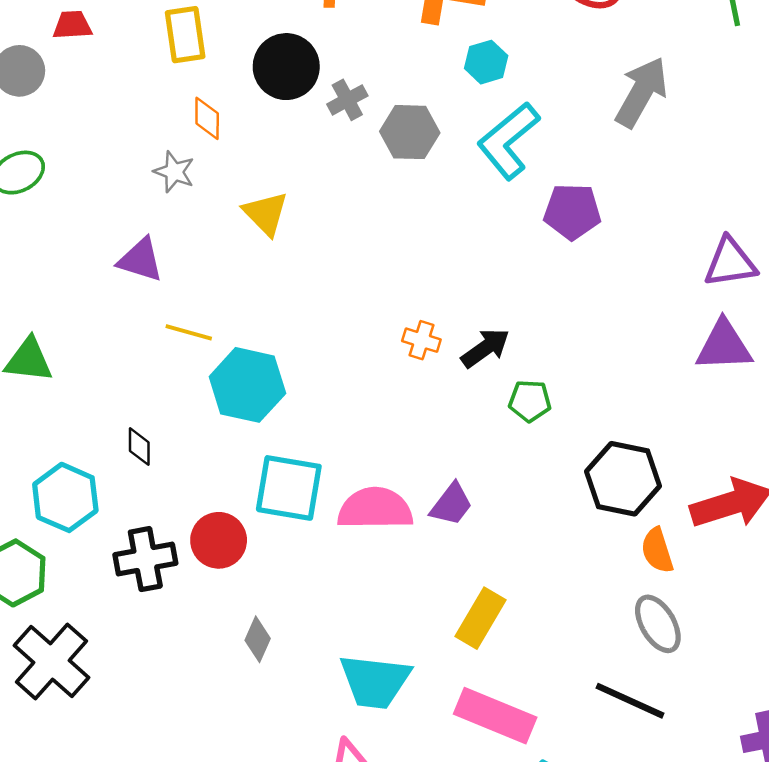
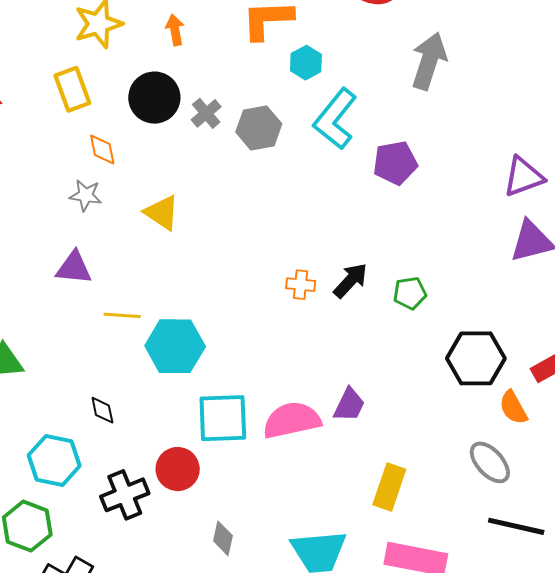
green pentagon: (530, 401) -> (410, 293), moved
gray ellipse: (658, 624) -> (490, 462), moved

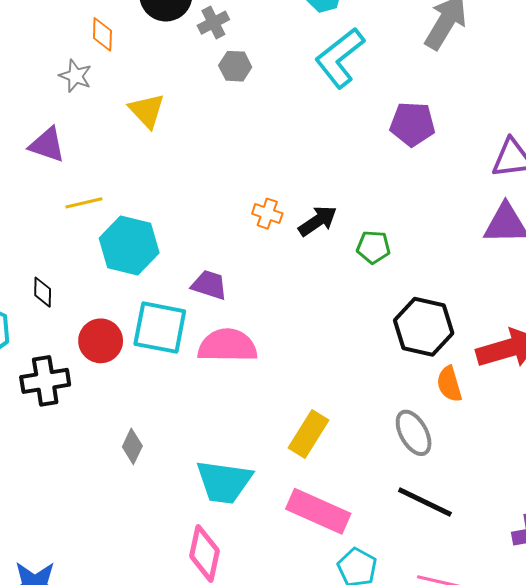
gray hexagon: (259, 128) -> (235, 66), moved, size x0.7
purple pentagon: (395, 163) -> (412, 124), moved
yellow line: (122, 315) -> (84, 203), turned -30
purple trapezoid: (349, 405) -> (209, 285), moved, turned -111
red circle: (178, 469) -> (101, 341), moved

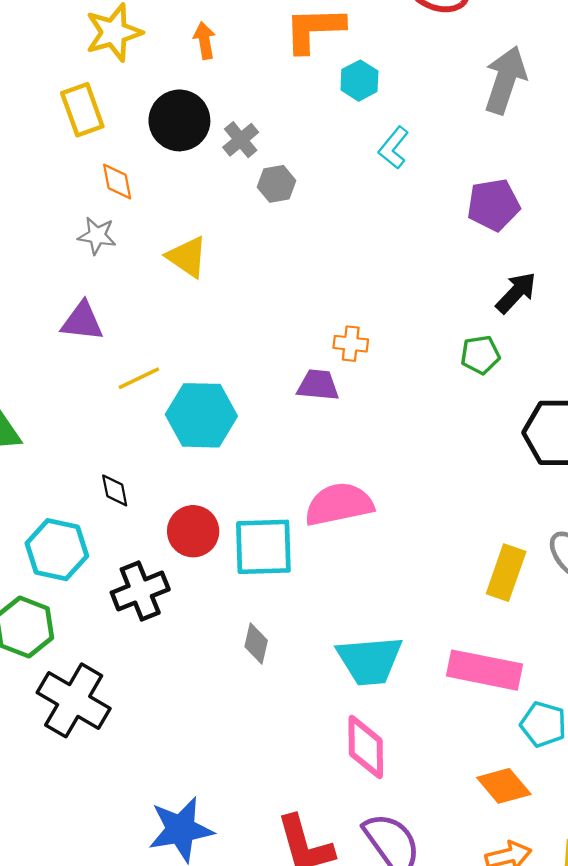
cyan L-shape: (340, 58) -> (394, 148), size x0.6
black arrow: (318, 221) -> (516, 293), moved
purple trapezoid: (209, 285) -> (318, 385), moved
cyan square: (160, 328) -> (263, 547), moved
yellow rectangle: (309, 434) -> (506, 573), moved

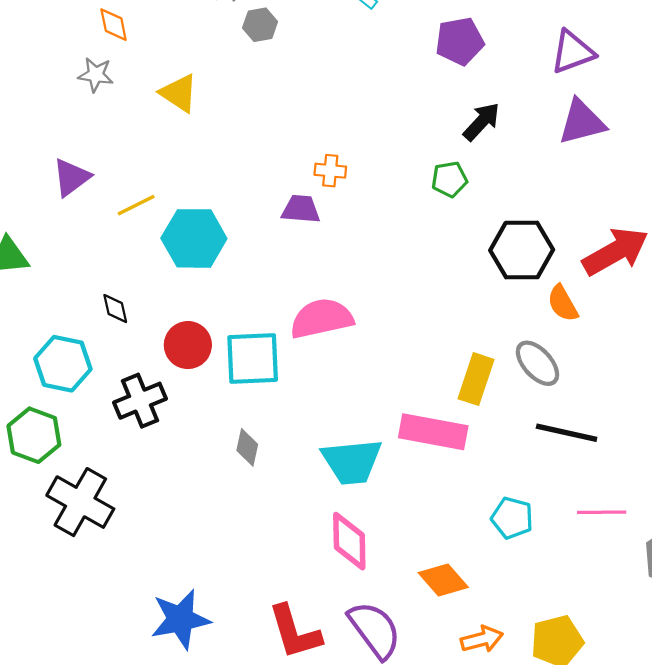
purple triangle: (82, 321) -> (71, 177), moved, turned -42
pink rectangle: (485, 670) -> (433, 432), moved
orange diamond: (504, 786) -> (443, 580), moved

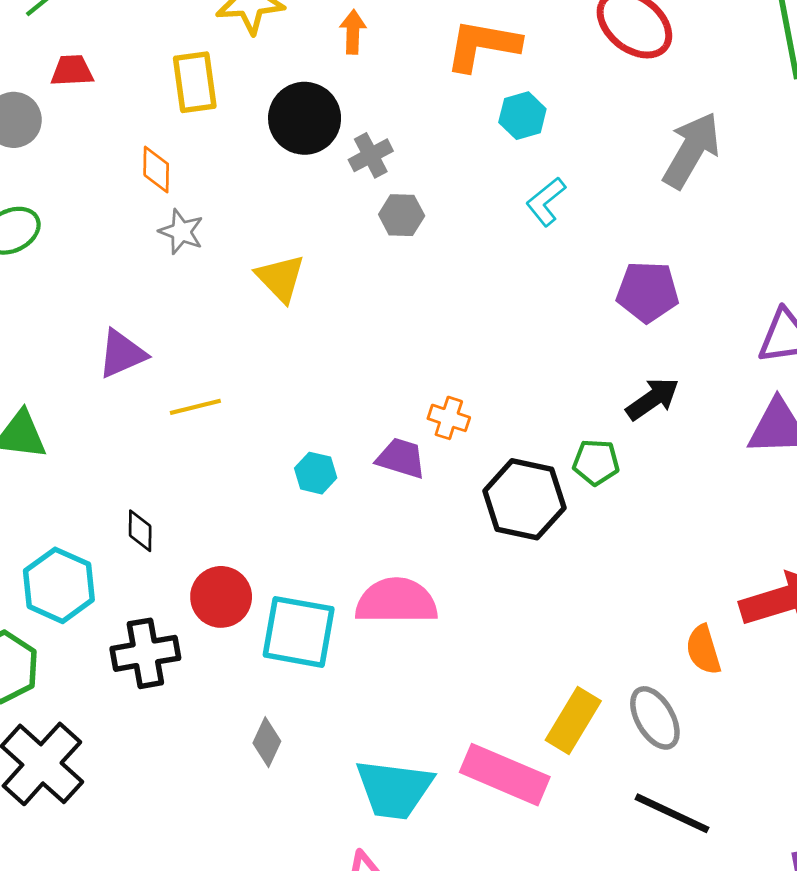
orange diamond: (114, 25) -> (156, 169), moved
cyan hexagon: (194, 238) -> (316, 473), moved, size x0.5
black hexagon: (522, 250) -> (524, 499), moved

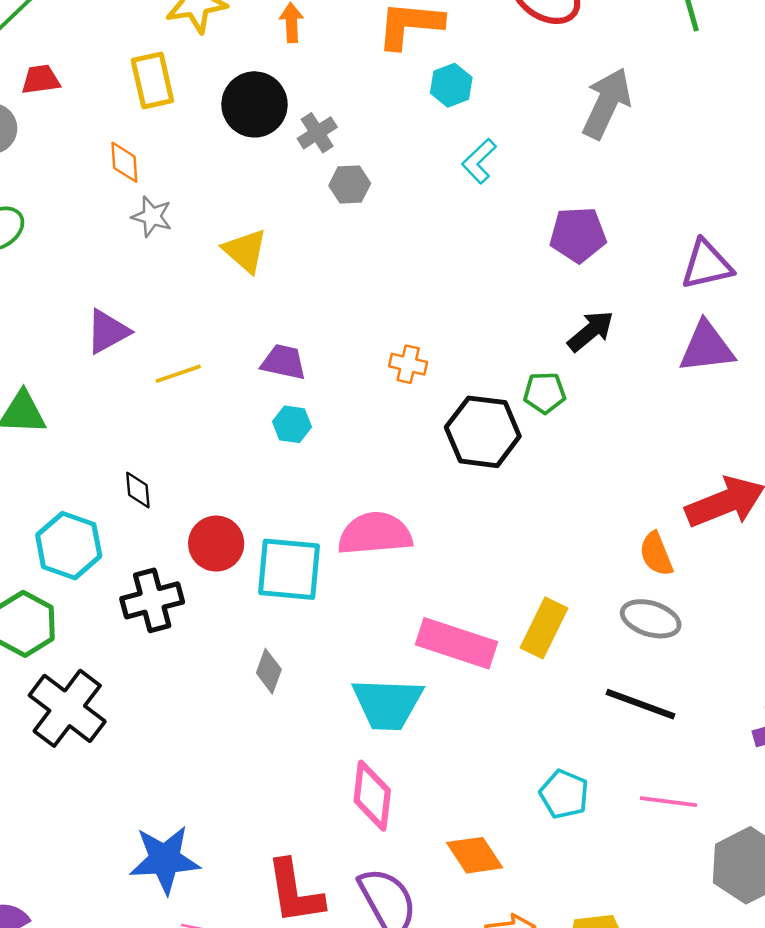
purple trapezoid: (401, 458) -> (284, 362), moved
gray ellipse: (655, 718) -> (651, 619), moved, turned -38
pink rectangle: (505, 775) -> (457, 643), moved

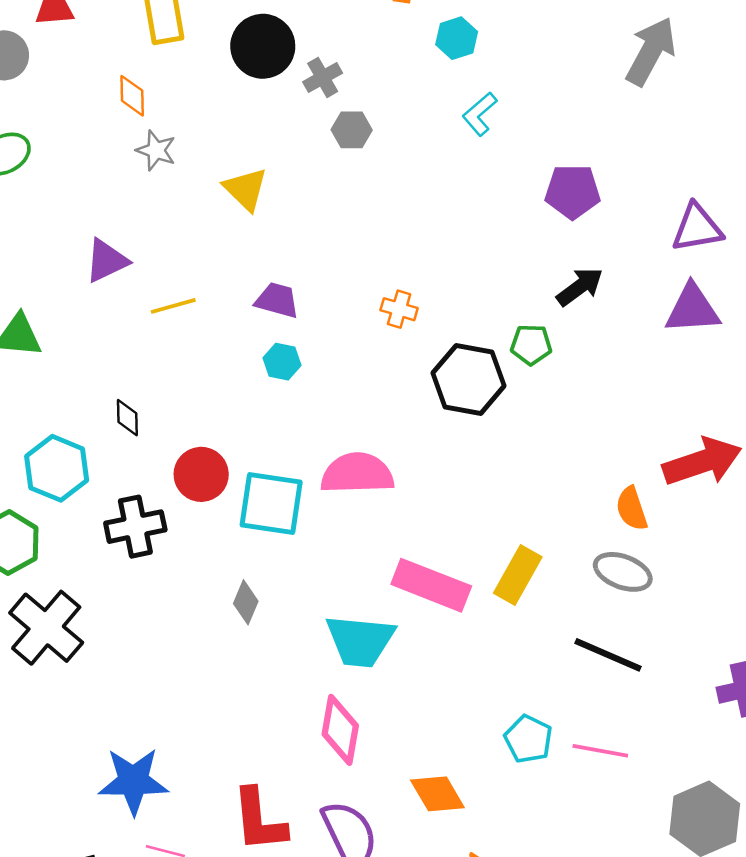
gray arrow: (607, 103) -> (651, 51), moved
pink line: (668, 802) -> (600, 751), moved

